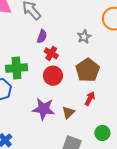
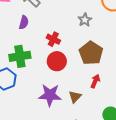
purple semicircle: (42, 36) -> (24, 22), moved

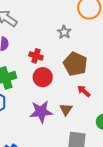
red arrow: (95, 81) -> (84, 91), turned -64

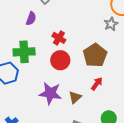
gray star: (64, 32) -> (111, 24), moved
red arrow: (84, 91) -> (97, 84), turned 72

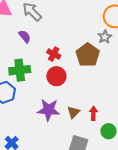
purple semicircle: (31, 18) -> (25, 36), turned -56
brown pentagon: (95, 55) -> (88, 55), moved
red arrow: (97, 84) -> (93, 113), moved, turned -32

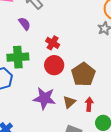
brown pentagon: (88, 55) -> (83, 74), moved

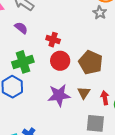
red arrow: (89, 104) -> (105, 98), moved

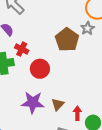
red cross: (53, 40) -> (22, 49), moved
brown pentagon: (91, 62) -> (67, 40), moved

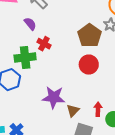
red circle: (40, 69) -> (89, 65), moved
brown triangle: (58, 104) -> (73, 111), moved

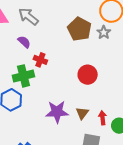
brown pentagon: (90, 36) -> (79, 29), moved
brown triangle: (73, 111) -> (82, 113), moved

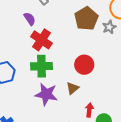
red cross: (40, 60) -> (42, 40), size x1.5
green cross: (23, 76) -> (41, 66), moved
brown triangle: (82, 113) -> (72, 88), moved

